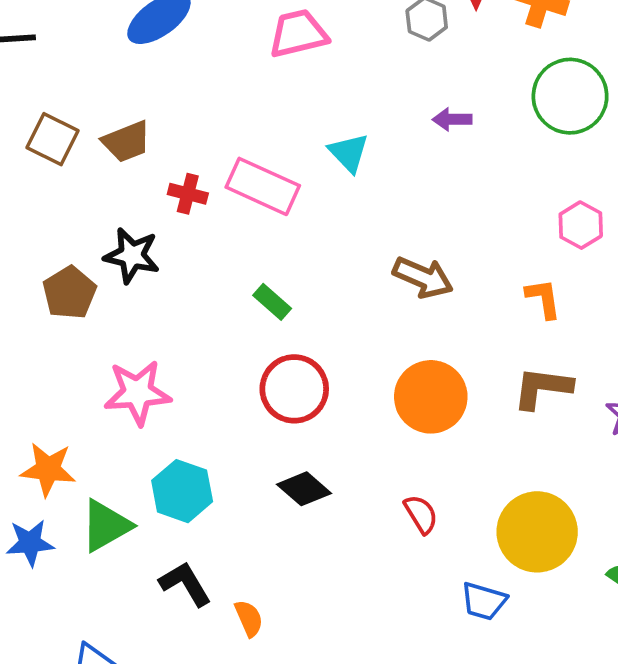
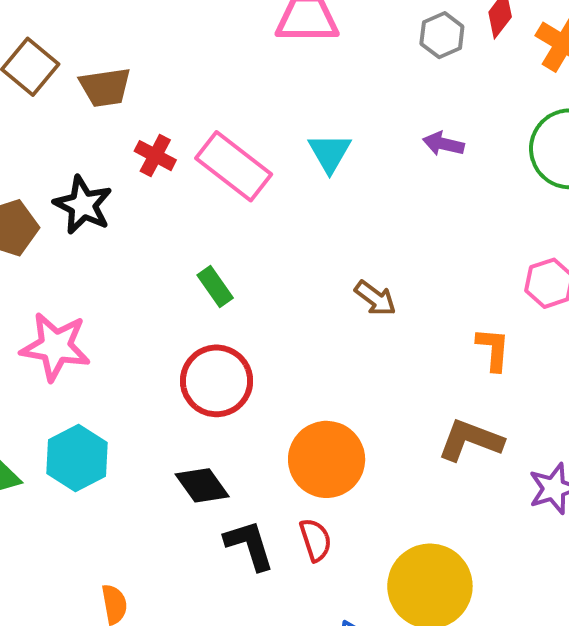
brown arrow: (423, 277) -> (375, 298), size x0.7
orange circle: (431, 397) -> (327, 459), moved
black L-shape: (185, 584) -> (249, 545), moved

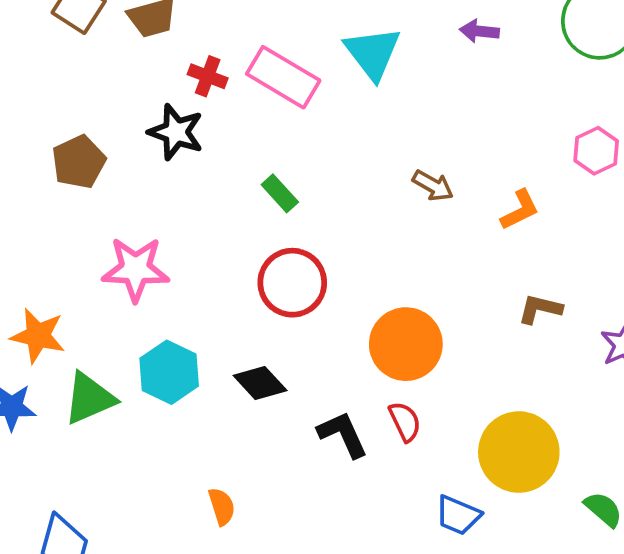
cyan triangle: (330, 153) -> (373, 53), size x1.4
black star: (83, 205) -> (176, 132), moved
orange L-shape: (493, 349) -> (520, 210), moved, turned 66
brown L-shape: (470, 440) -> (540, 309), size x0.7
black diamond: (202, 485) -> (260, 383), moved

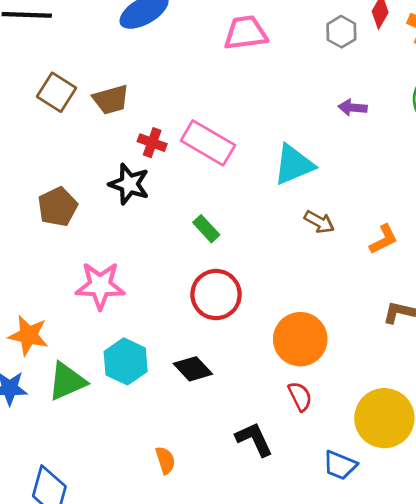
cyan triangle: (373, 53) -> (294, 165), moved, turned 45
black L-shape: (343, 434) -> (254, 439), moved

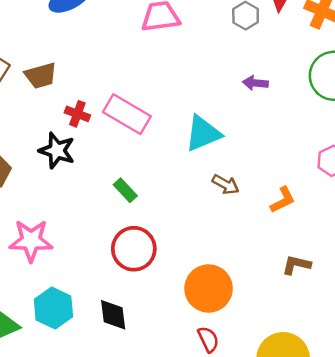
black diamond: (193, 369) -> (113, 315), turned 36

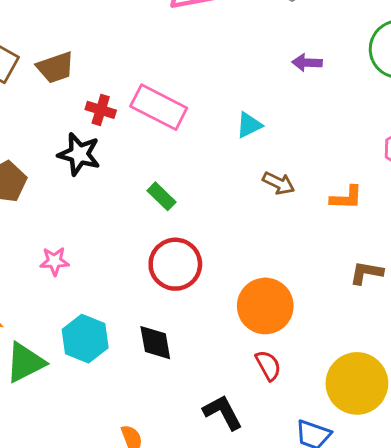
cyan triangle: (203, 134) -> (249, 125), size x0.6
orange L-shape: (283, 200) -> (346, 198), turned 32
pink star: (31, 241) -> (54, 261), size x0.6

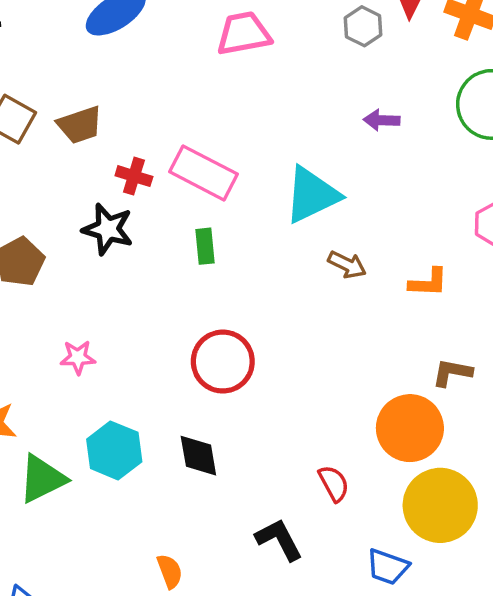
cyan triangle: (249, 125) -> (312, 195), size x1.8
green rectangle: (162, 196) -> (205, 246), moved, turned 40
orange circle: (265, 306) -> (410, 428), moved

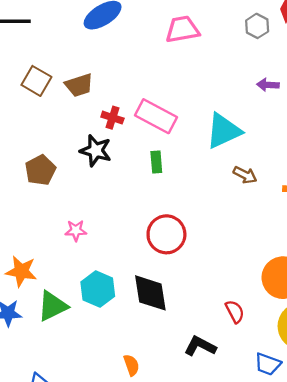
black diamond: (198, 456) -> (150, 293), size x1.4
black L-shape: (279, 540) -> (200, 346), turned -36

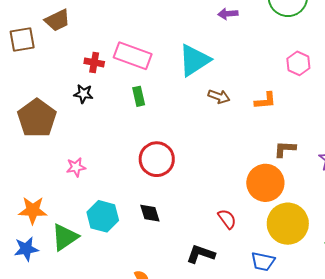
brown square: (36, 81) -> (22, 40), turned -32
brown trapezoid: (79, 85) -> (57, 20), moved
black star: (96, 151) -> (83, 94), size x0.7
brown pentagon: (40, 170) -> (37, 118), size x1.4
black diamond: (150, 293) -> (150, 213), size x0.6

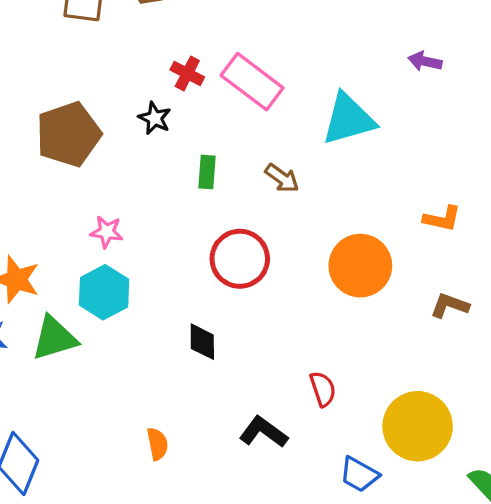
green rectangle: (139, 96) -> (207, 172), moved
brown arrow: (219, 97) -> (282, 178), moved
orange circle: (265, 183) -> (360, 266), moved
cyan hexagon: (103, 216) -> (104, 292), moved

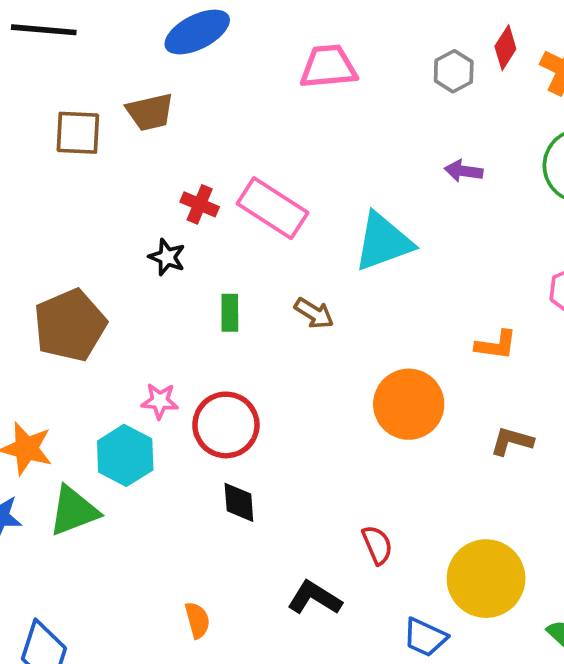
brown pentagon: (68, 134) -> (70, 325), moved
pink star: (107, 232) -> (160, 401), moved
red circle: (240, 259) -> (226, 425), moved

